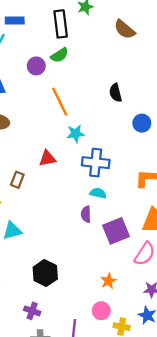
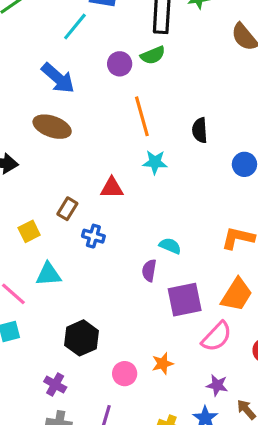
black semicircle: (116, 93) -> (200, 130), moved
blue cross: (96, 163) -> (93, 236), moved, size x0.6
pink circle: (101, 311) -> (125, 374), moved

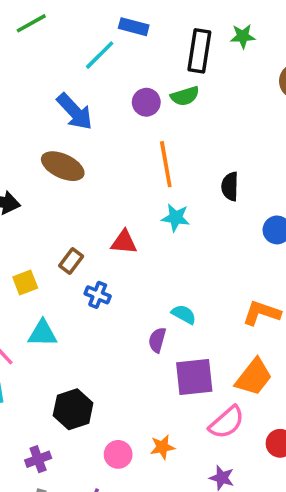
purple cross: (55, 384) -> (38, 459), turned 35

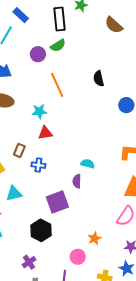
blue rectangle: (134, 27) -> (21, 15), turned 42
black semicircle: (230, 186) -> (99, 78), moved
cyan star: (176, 218) -> (39, 112), moved
purple square: (194, 377) -> (57, 202), moved
pink circle: (118, 454) -> (78, 257), moved

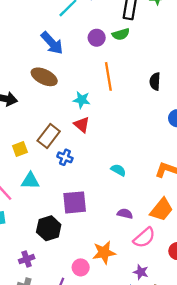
red triangle: (45, 133) -> (82, 125), turned 35
brown rectangle: (19, 150) -> (49, 136), size x1.5
purple semicircle: (77, 181) -> (125, 214), moved, turned 88
orange star: (94, 238) -> (104, 253), size x1.5

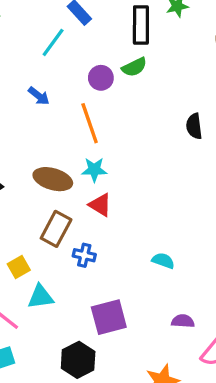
blue arrow: (52, 43) -> (39, 96), size x0.6
orange line: (108, 76) -> (90, 123), moved
brown ellipse: (44, 77) -> (53, 179), moved
yellow square: (20, 149) -> (19, 267), moved

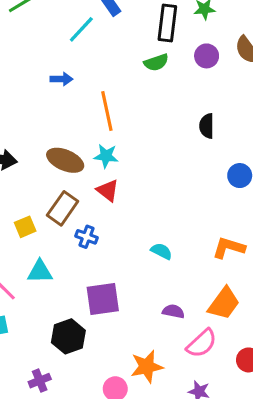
purple circle: (101, 78) -> (207, 56), moved
blue arrow: (39, 96) -> (61, 79), turned -45
yellow square: (19, 267) -> (25, 227), moved

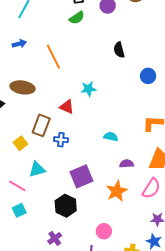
cyan star: (106, 156) -> (89, 89), moved
brown ellipse: (65, 160) -> (23, 87), moved
purple semicircle: (173, 311) -> (127, 164), moved
orange star: (147, 367) -> (117, 191), moved

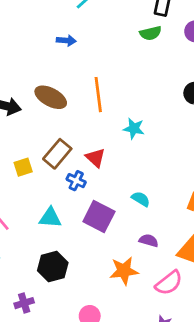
orange line: (53, 57) -> (98, 95), moved
red triangle: (67, 107) -> (95, 158), moved
cyan triangle: (37, 169) -> (50, 218), moved
purple square: (81, 176) -> (99, 217), moved, turned 30

